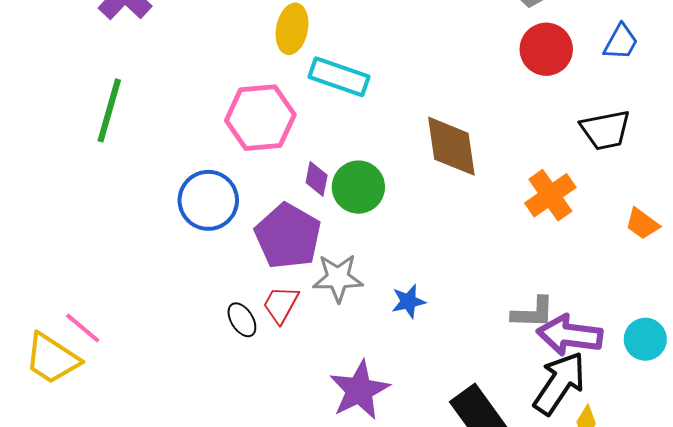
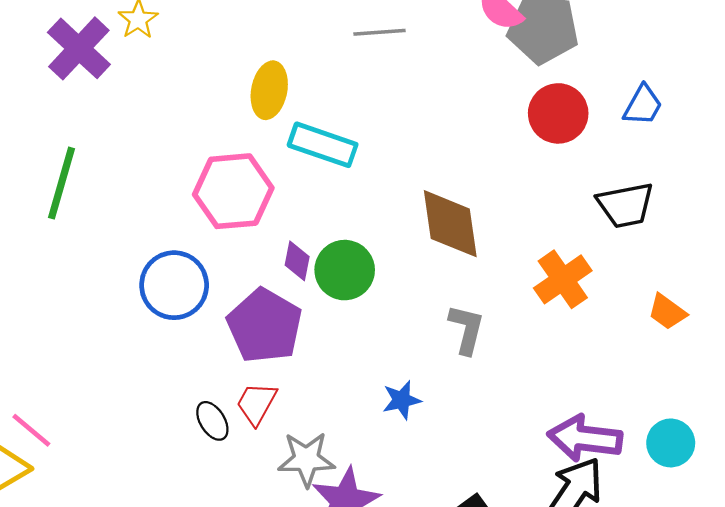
gray star: (338, 278) -> (306, 459), moved
gray L-shape: (533, 313) -> (466, 329), moved, turned -78

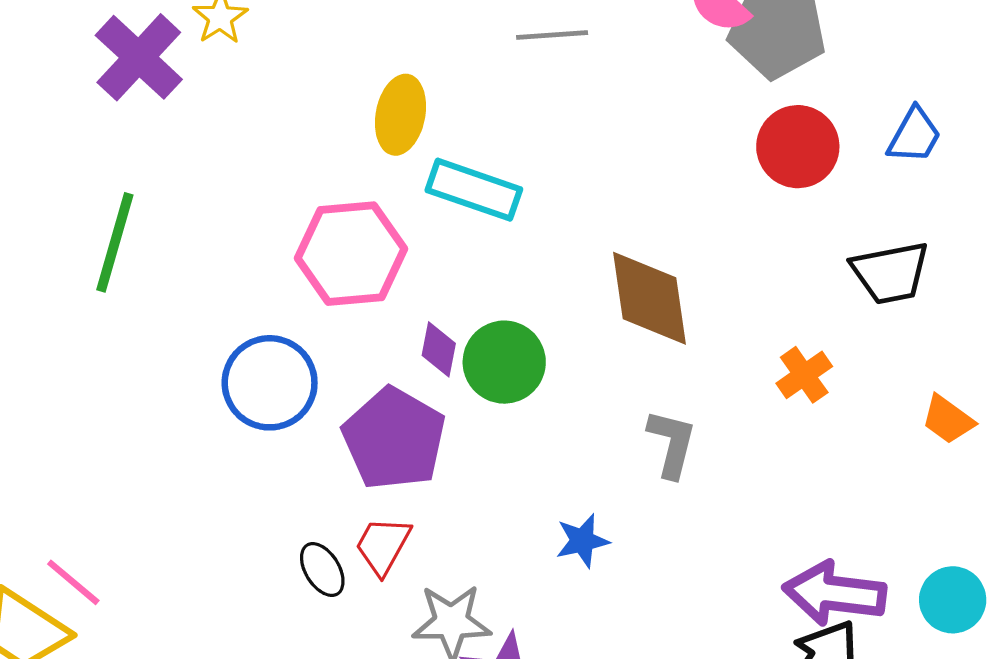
orange cross: (563, 279) -> (804, 375), size x0.7

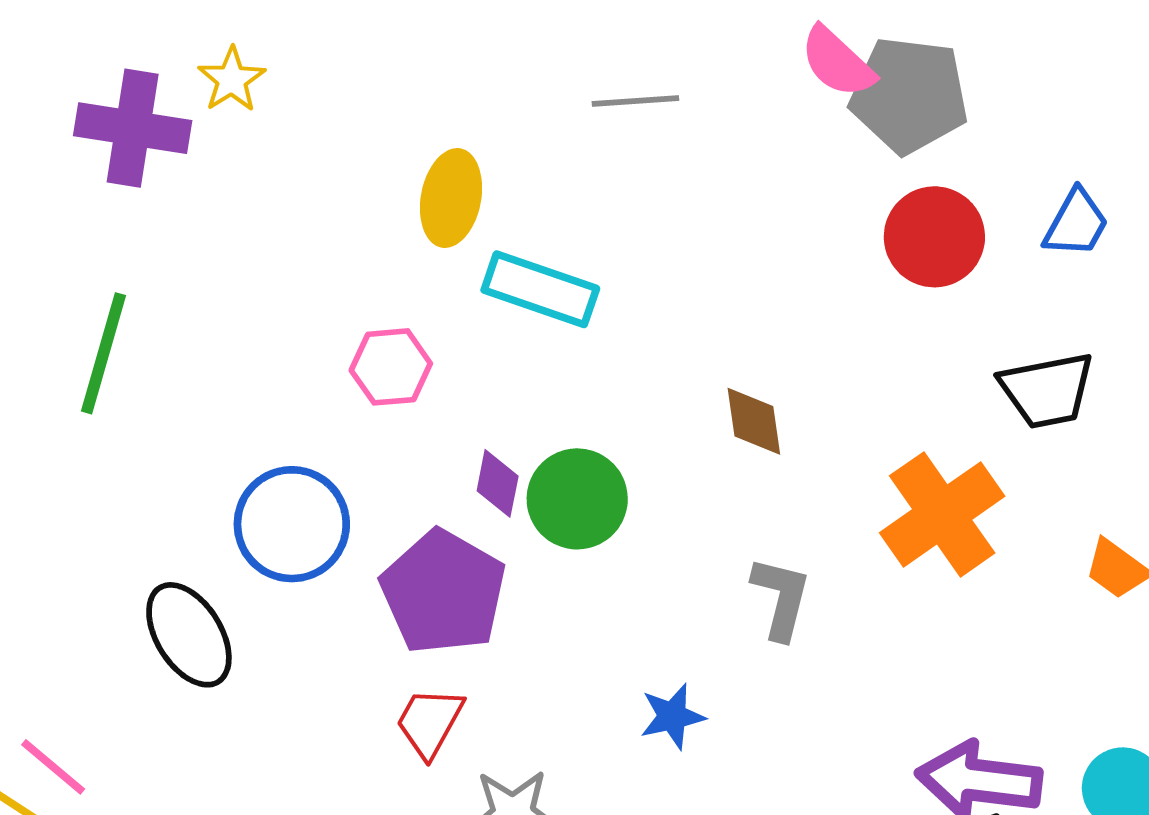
purple cross: (139, 57) -> (133, 128), turned -34
pink hexagon: (351, 254) -> (391, 367), size x0.6
brown diamond: (649, 298) -> (754, 421), size x0.6
orange cross: (804, 375) -> (942, 514), size x1.8
black ellipse: (322, 570) -> (189, 635), moved, size x1.6

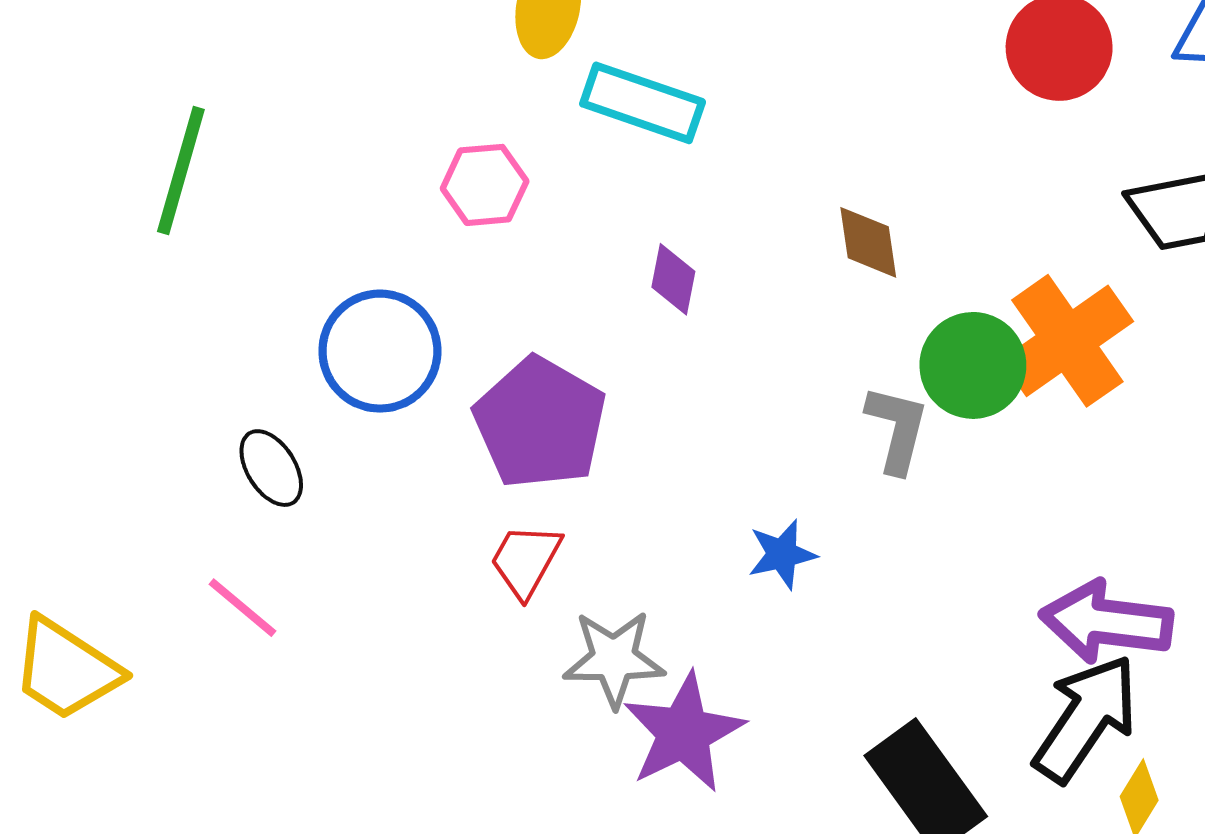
purple diamond: (498, 483) -> (673, 279), moved
green circle: (577, 499) -> (973, 365), moved
black ellipse: (189, 635) -> (271, 468), size x0.7
pink line: (53, 767) -> (243, 608), moved

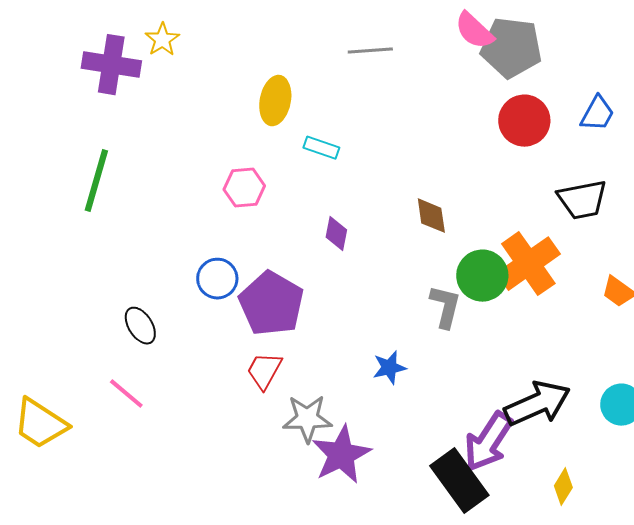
cyan rectangle: (643, 103) -> (321, 148), size x0.6
blue circle: (380, 351) -> (217, 279), moved, size x0.7
purple arrow: (1106, 622) -> (488, 442), moved, turned -64
black arrow: (1086, 718) -> (537, 404), moved, turned 32

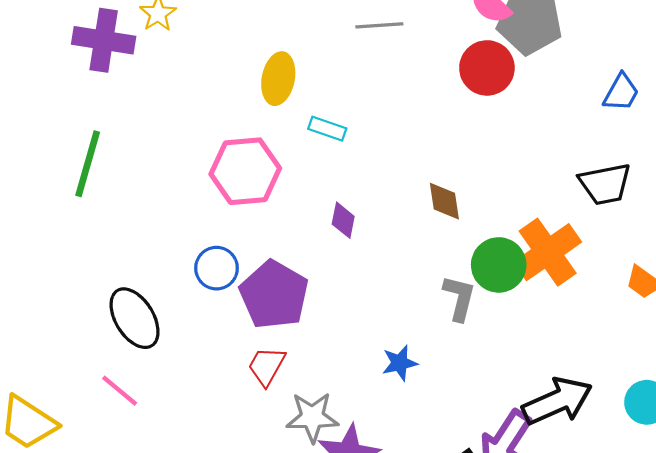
red circle: (524, 121) -> (487, 68), moved
pink hexagon: (244, 188) -> (245, 171), size x1.6
black ellipse: (140, 326) -> (135, 318), size x1.5

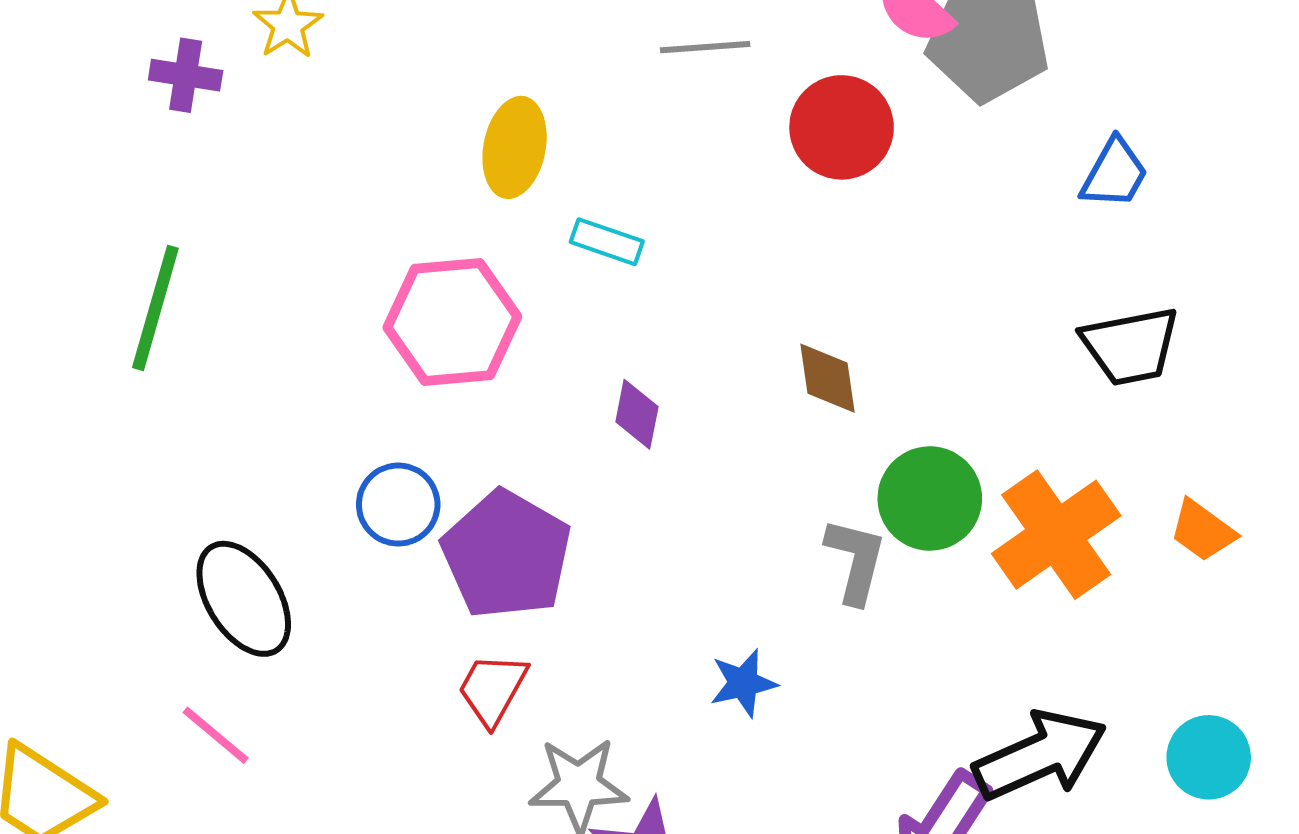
purple cross: (104, 40) -> (186, 75), size x0.6
red circle: (487, 68) -> (842, 127), moved
blue trapezoid: (621, 92) -> (1114, 174), moved
orange cross: (548, 252) -> (1056, 535), moved

